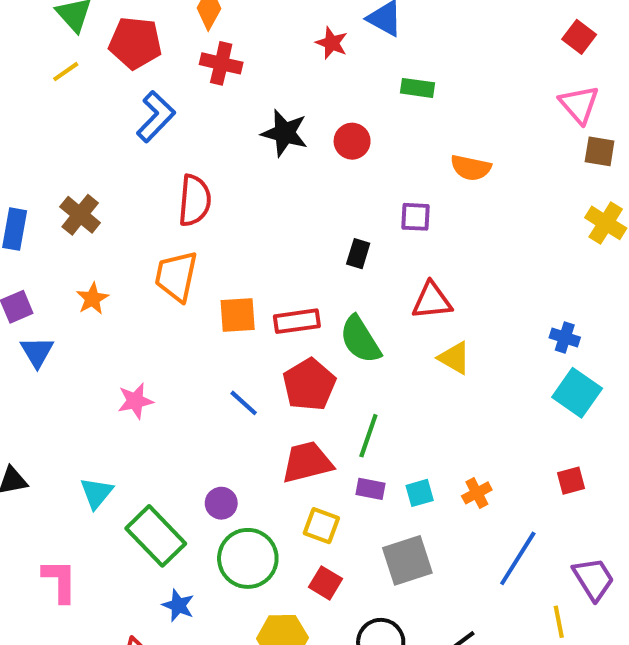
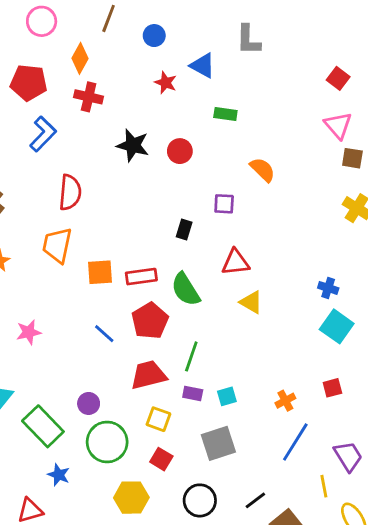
orange semicircle: (471, 168) -> (263, 170), turned -148
orange cross: (477, 493) -> (285, 401), moved

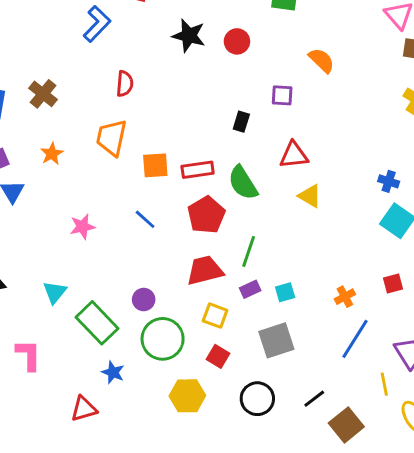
red semicircle: (70, 192) -> (125, 84), size x0.7
blue line: (104, 334) -> (145, 219), moved
purple rectangle: (193, 394) -> (250, 289), turned -36

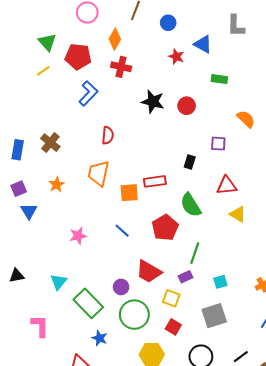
red rectangle: (198, 170) -> (155, 181), moved
red trapezoid: (205, 270) -> (149, 272), moved, turned -136
purple rectangle: (250, 289) -> (186, 277), moved

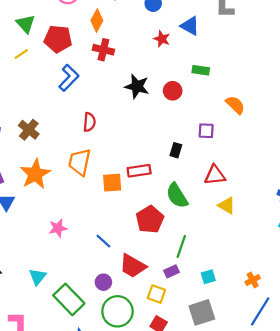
green rectangle: (219, 79) -> (201, 70), moved
orange star: (57, 185) -> (35, 174), size x1.8
blue line: (122, 231) -> (103, 241), moved

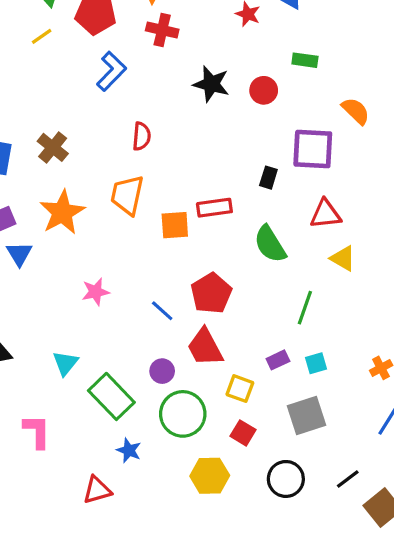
purple square: (206, 131) -> (313, 149), size x1.8
red pentagon: (150, 219) -> (211, 293), moved
green line: (181, 246) -> (305, 308), moved
red trapezoid: (133, 266) -> (205, 347), turned 32
purple rectangle: (172, 271) -> (278, 360), moved

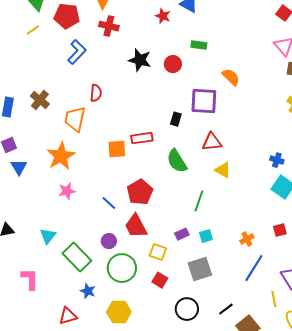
orange trapezoid: (127, 195) -> (75, 119), moved
orange star: (62, 212) -> (61, 156), moved
yellow hexagon: (210, 476) -> (119, 312), moved

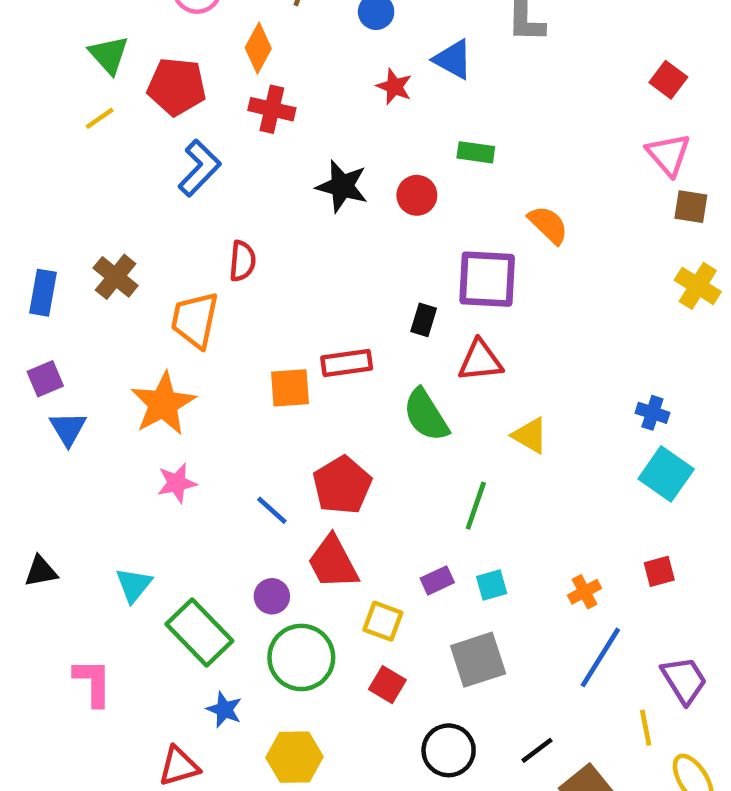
red triangle: (212, 142) -> (480, 361), moved

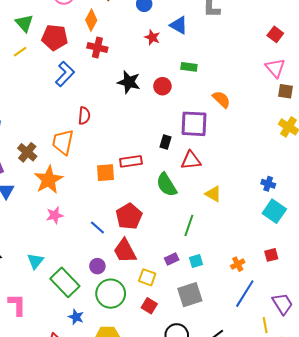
brown cross: (116, 277) -> (27, 152), moved

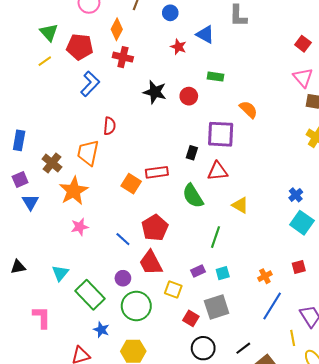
orange square: (106, 173) -> (131, 184), turned 36
blue cross: (268, 184) -> (296, 195), turned 32
red square: (149, 306) -> (191, 318), moved

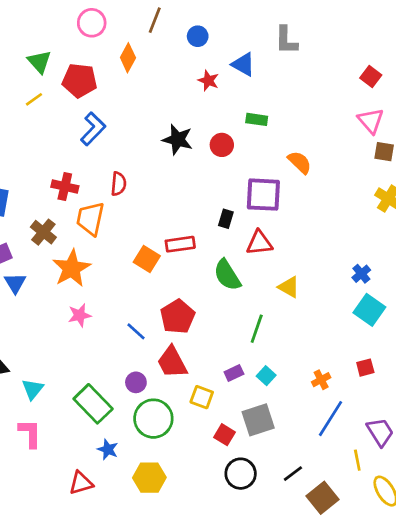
red cross: (123, 57) -> (65, 186), moved
cyan triangle: (60, 273) -> (33, 389), moved
cyan square: (223, 273) -> (266, 376), turned -32

